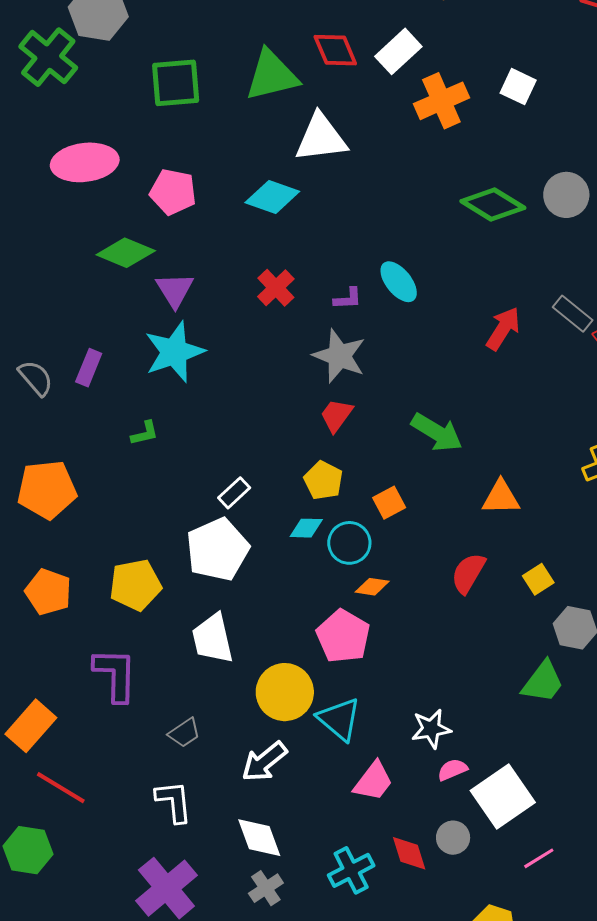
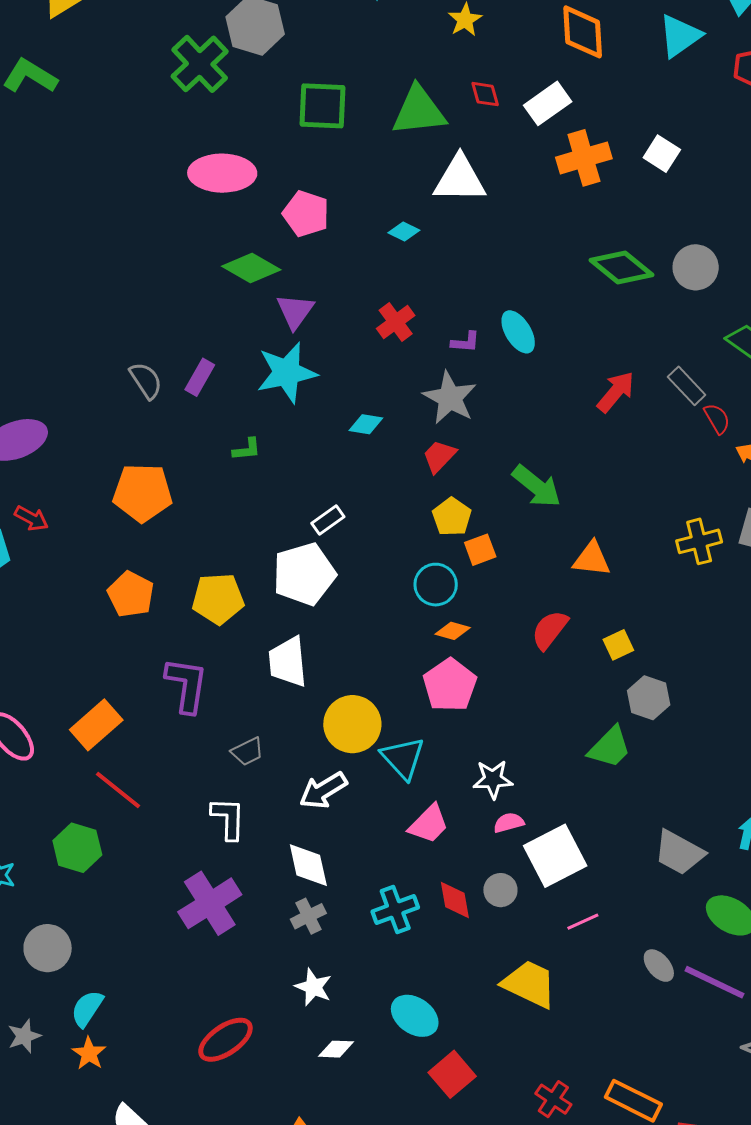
red diamond: (335, 50) -> (485, 94), size x0.7
cyan diamond: (272, 197) -> (404, 232), size x0.6
yellow pentagon: (323, 480) -> (452, 517), moved
cyan diamond: (306, 528) -> (366, 424), moved
pink pentagon: (343, 636) -> (450, 685), moved

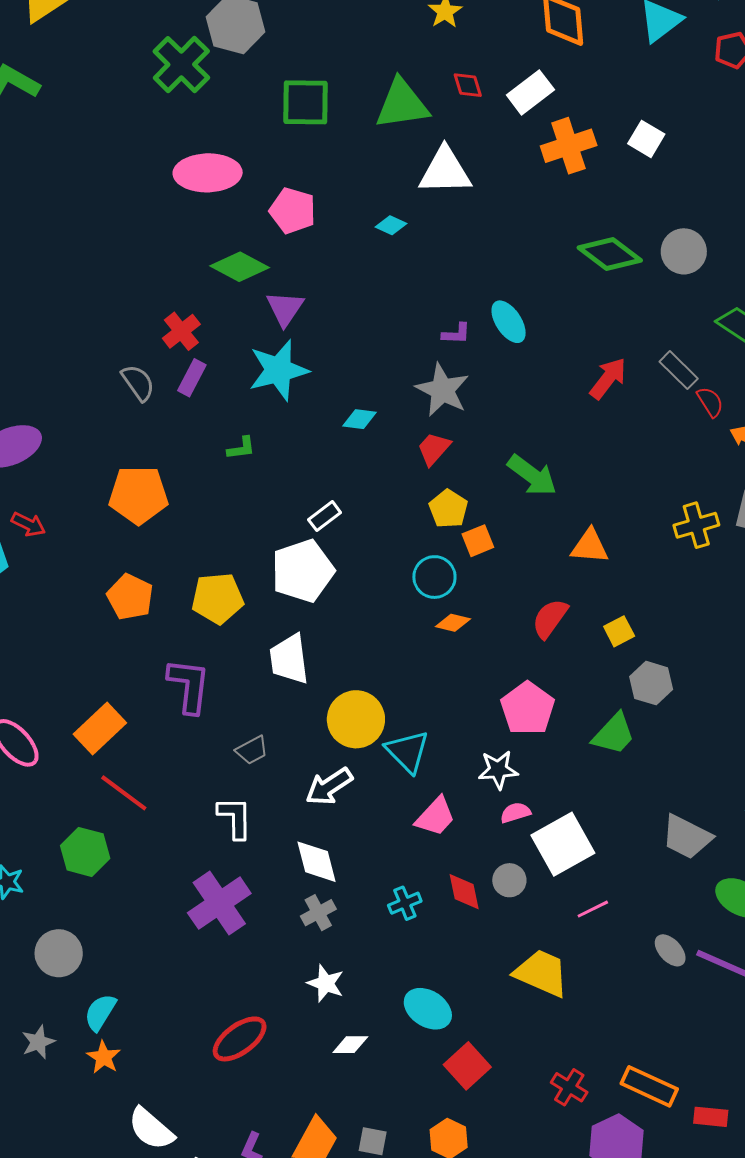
red cross: (396, 322) -> (181, 331), moved
pink pentagon: (450, 685) -> (528, 708), moved
cyan cross: (395, 910) -> (405, 903), size x0.7

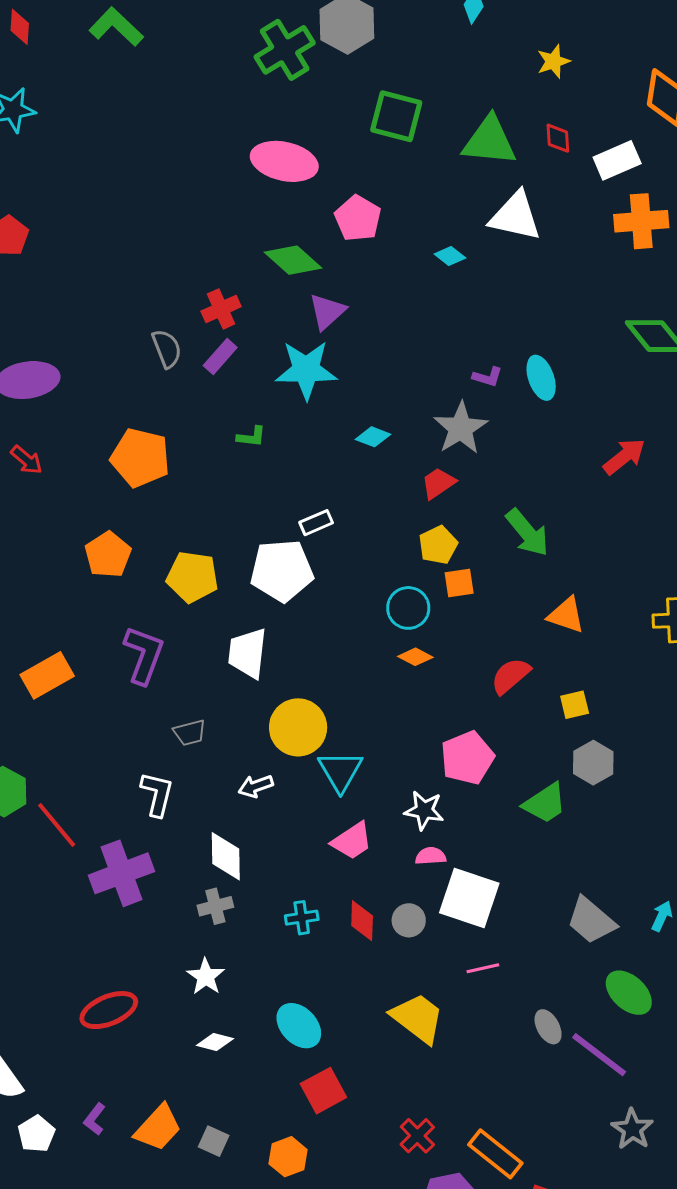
white arrow: (329, 787) -> (256, 786), size x0.7
red line: (124, 793) -> (57, 825), moved
white square: (563, 844) -> (469, 898), turned 34

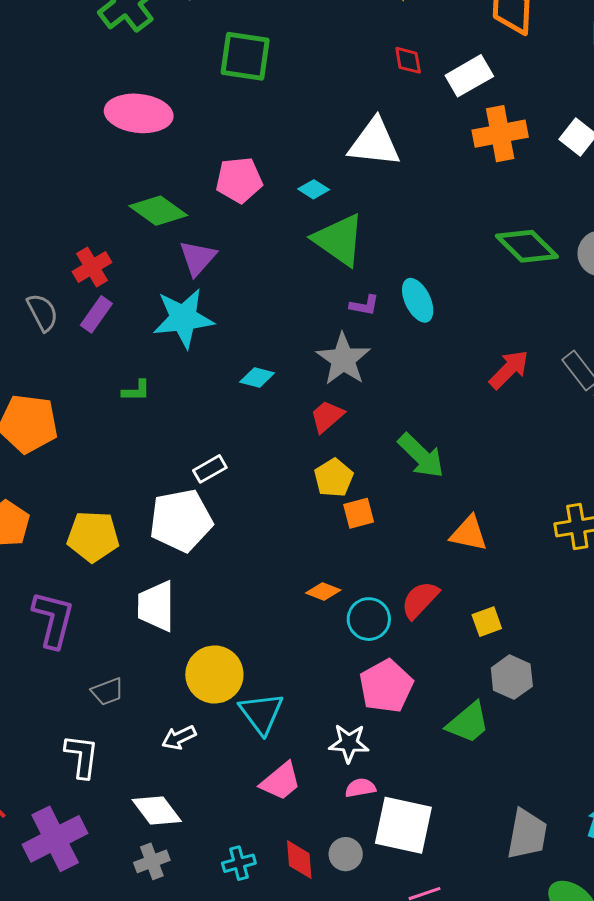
green triangle: (489, 141) -> (339, 240), moved, turned 36
pink pentagon: (358, 218) -> (239, 180), moved, turned -30
cyan circle: (408, 608) -> (369, 619), moved
white diamond: (226, 856) -> (157, 810), turned -30
gray trapezoid: (591, 920) -> (527, 834), turned -114

